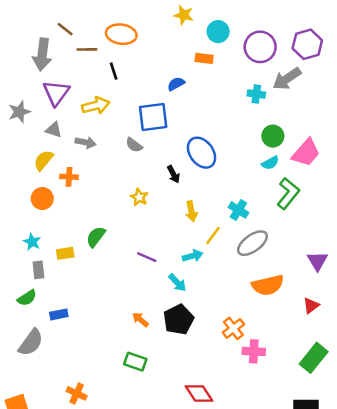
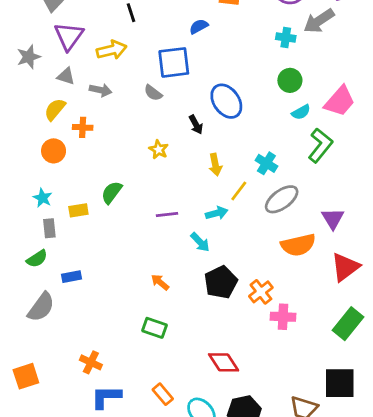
green circle: (273, 136) -> (290, 80), moved
purple line: (147, 257) -> (167, 214), turned -30
purple triangle: (317, 261) -> (333, 219), moved
red triangle: (311, 306) -> (345, 267), size x1.6
black pentagon: (179, 320) -> (221, 282), moved

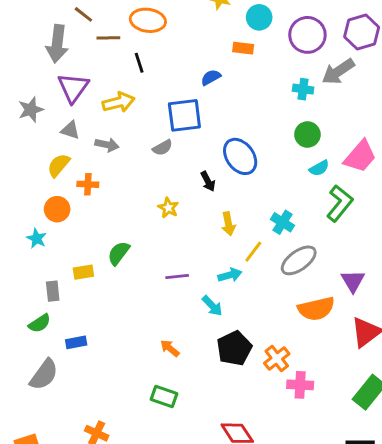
gray semicircle: (153, 93) -> (163, 148), turned -66
cyan star: (42, 198) -> (37, 238), moved

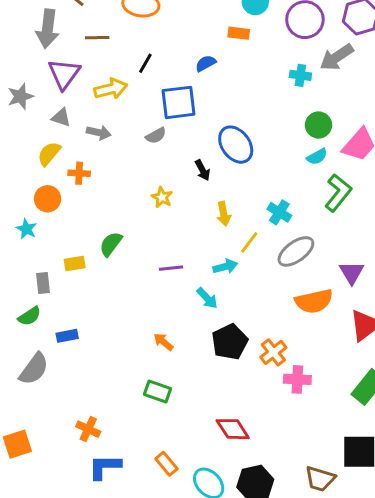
brown line: (108, 38) -> (97, 38), moved
black line: (139, 63) -> (145, 63), moved, turned 48
green circle: (307, 134) -> (319, 125), moved

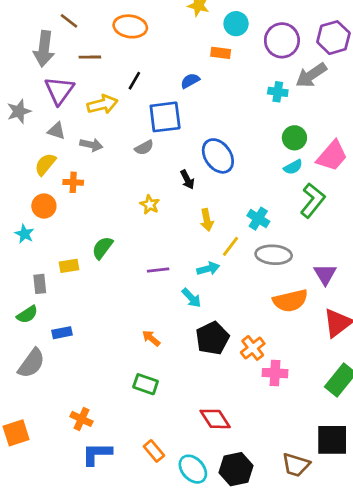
gray ellipse: (296, 251) -> (274, 255), turned 40

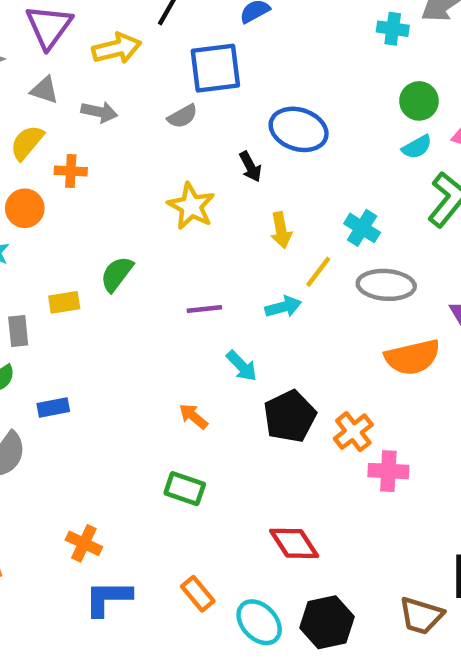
blue ellipse: (218, 156) -> (299, 129), turned -36
yellow star: (150, 205) -> (191, 206), size x1.5
cyan arrow: (191, 298) -> (242, 366), moved

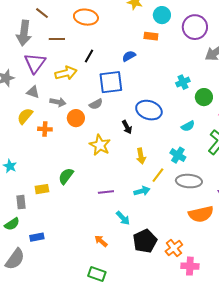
cyan cross: (393, 29) -> (183, 82), moved, turned -32
cyan semicircle: (417, 147) -> (188, 126), moved
orange circle: (25, 208) -> (76, 118), moved

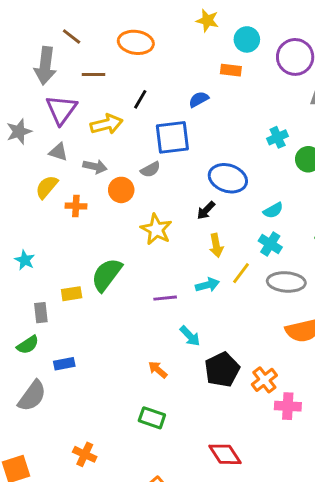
cyan semicircle: (188, 126) -> (273, 210), moved
black arrow: (127, 127) -> (206, 210), moved, turned 72
green semicircle: (66, 176) -> (107, 275), size x1.4
cyan arrow: (142, 191) -> (207, 285), moved

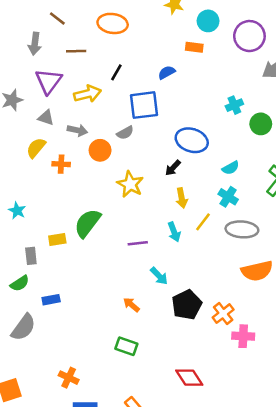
gray arrow: (45, 66) -> (35, 44), size x0.7
cyan arrow: (207, 285) -> (174, 232), turned 84

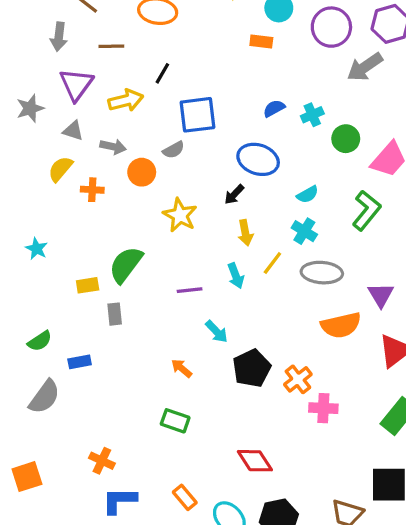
blue semicircle: (167, 72) -> (274, 108), moved
gray rectangle: (31, 256) -> (115, 314), moved

